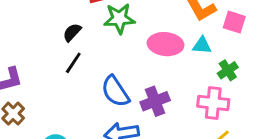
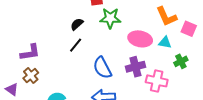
purple cross: (155, 101) -> (135, 67), moved
pink cross: (213, 103) -> (157, 81), moved

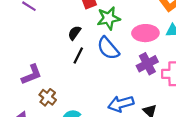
blue semicircle: (102, 68) -> (108, 48), moved
brown cross: (31, 76) -> (48, 97), moved

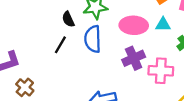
black semicircle: (74, 33) -> (68, 19), moved, turned -64
blue semicircle: (108, 48) -> (93, 39), turned 35

